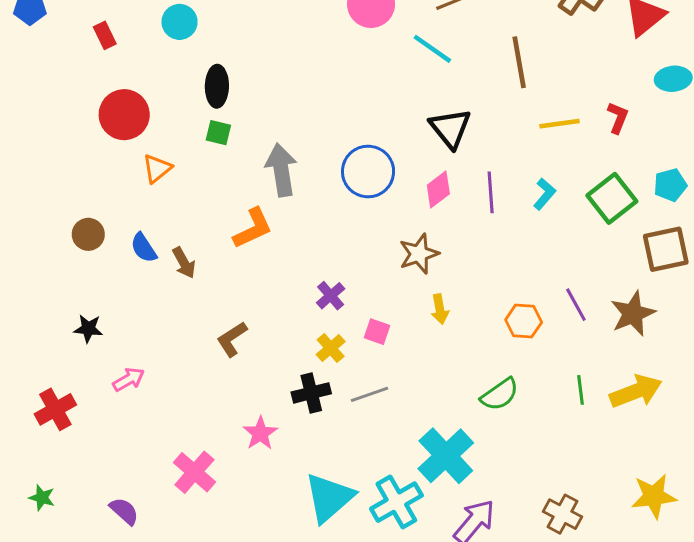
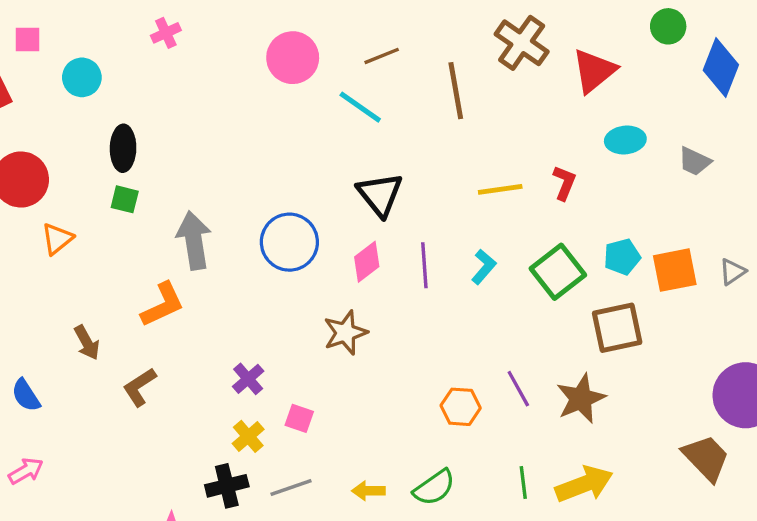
brown line: (519, 62) -> (456, 91), moved
blue semicircle: (144, 248) -> (26, 395), moved
yellow arrow: (440, 309) -> (368, 491), moved, turned 100
brown L-shape: (232, 339) -> (140, 387), moved

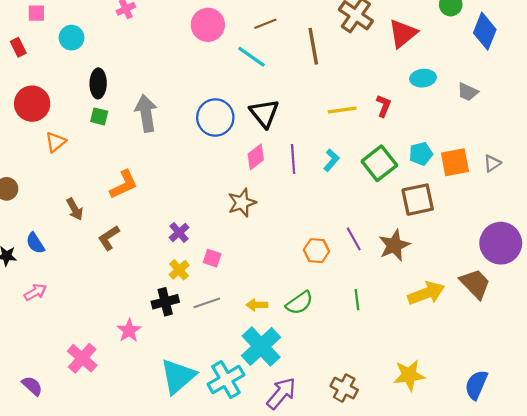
gray arrow: (194, 240) -> (146, 113), moved
blue circle: (289, 242) -> (215, 117), moved
yellow arrow: (584, 484) -> (426, 293), moved

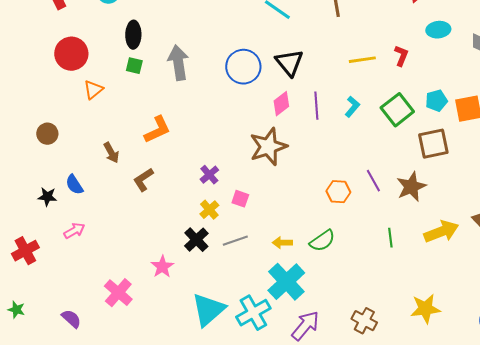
brown star: (242, 203) -> (268, 147), size x1.4
green line: (357, 300) -> (390, 238), moved
black cross: (165, 302) -> (196, 240), turned -30

